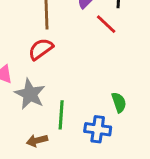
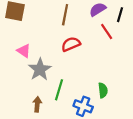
red semicircle: (41, 49) -> (71, 44), moved
brown arrow: (37, 140) -> (37, 104), turned 96

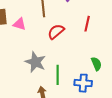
red line: (107, 32) -> (87, 24), moved, turned 63
pink triangle: (24, 51) -> (19, 24), moved

